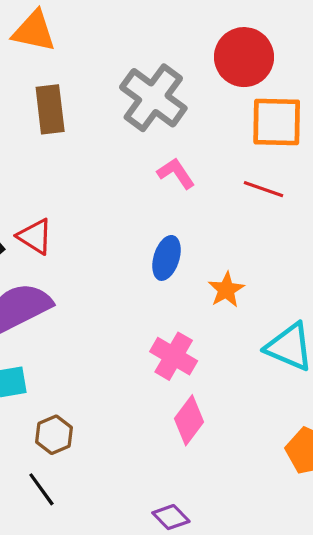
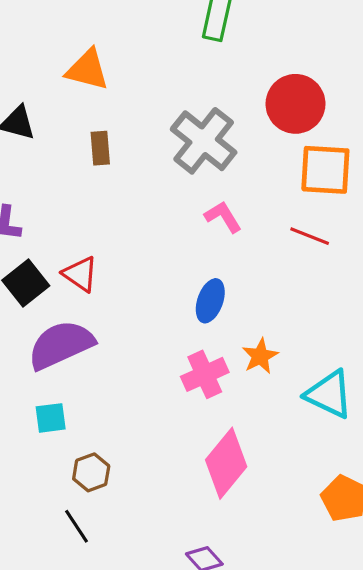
brown rectangle: (50, 109) -> (100, 148), size x0.7
orange star: (226, 290) -> (260, 356), moved
pink cross: (174, 356) -> (205, 374), moved, turned 33
pink diamond: (189, 420) -> (226, 463), size x1.4

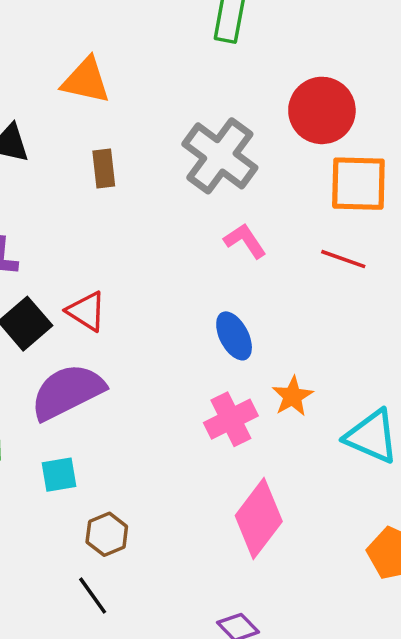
blue ellipse: (210, 301) -> (234, 336), turned -45

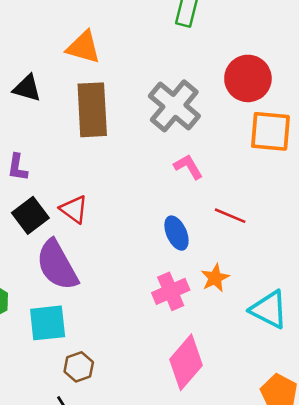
brown rectangle: (104, 168) -> (92, 110), size x2.0
red line: (343, 259) -> (230, 216), moved
purple semicircle: (67, 392) -> (57, 265), turned -96
cyan square: (59, 475) -> (48, 323), size x1.5

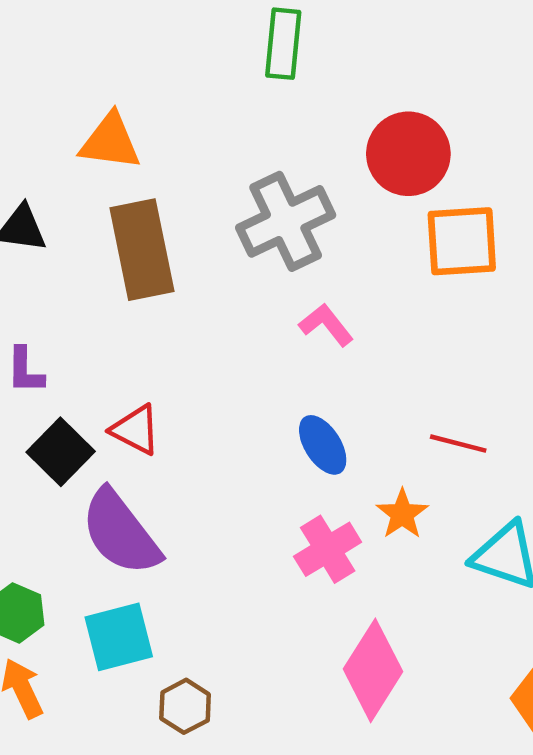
gray cross: (174, 106) -> (286, 221), turned 33
red line: (230, 216) -> (458, 444), moved

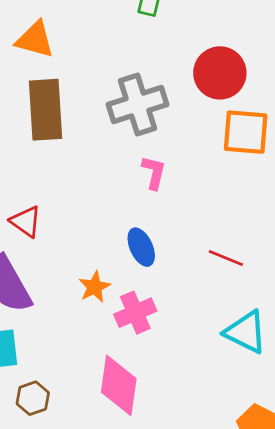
pink L-shape: (326, 325) -> (154, 173), turned 44
orange star: (402, 514) -> (95, 287), moved
pink diamond: (373, 670) -> (119, 385), moved, turned -32

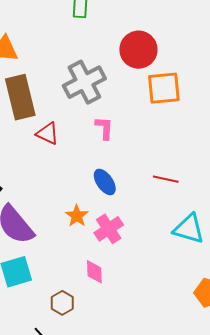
red triangle: (26, 222) -> (48, 133), moved
pink diamond: (119, 385) -> (94, 272), moved, size x0.6
brown hexagon: (33, 398) -> (62, 303), moved

